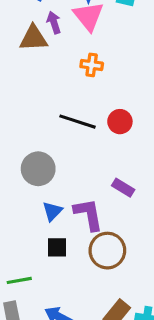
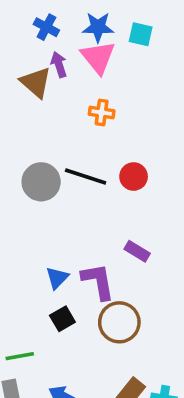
brown triangle: (33, 38) -> (36, 82), turned 44
gray circle: (38, 169) -> (41, 182), moved
black square: (57, 247) -> (62, 319), turned -30

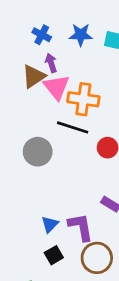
pink triangle: (98, 57) -> (56, 87), moved
brown triangle: (36, 82) -> (34, 76), turned 45
orange cross: (102, 113) -> (83, 99), size x1.6
black line: (86, 177) -> (73, 127), moved

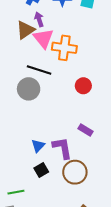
black line: (73, 127) -> (39, 70), moved

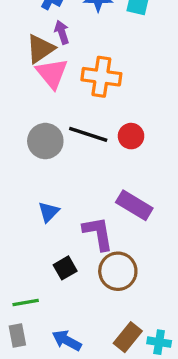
pink triangle: (43, 38) -> (52, 73), moved
black line: (39, 70) -> (88, 134), moved
purple rectangle: (85, 130) -> (134, 205), size x1.5
blue triangle: (38, 146) -> (49, 212), moved

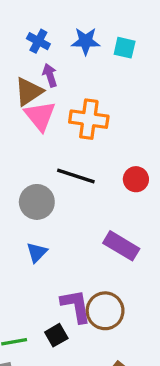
red circle: (131, 136) -> (136, 179), moved
gray circle: (45, 141) -> (37, 202), moved
purple L-shape: (98, 233) -> (76, 306), moved
black square: (65, 268) -> (56, 335), moved

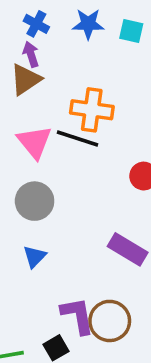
purple arrow: (50, 75) -> (31, 54), moved
pink triangle: (40, 116) -> (35, 142), moved
black line: (76, 176) -> (77, 138), moved

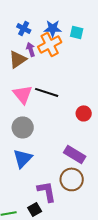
purple arrow: (31, 54) -> (31, 49), moved
orange cross: (92, 110) -> (50, 44), moved, turned -35
blue triangle: (35, 257) -> (23, 158), size x1.5
brown circle: (110, 321) -> (72, 179), moved

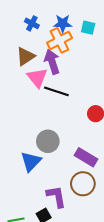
purple arrow: (31, 49) -> (52, 62), moved, size x1.6
pink triangle: (23, 94) -> (37, 78), moved
gray circle: (23, 127) -> (48, 141), moved

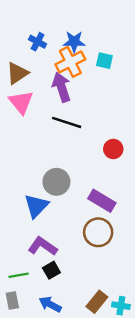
cyan square: (88, 28) -> (104, 61), moved
brown triangle: (26, 56) -> (17, 73), moved
pink triangle: (37, 78) -> (21, 102), moved
purple L-shape: (56, 197) -> (43, 246), moved, turned -45

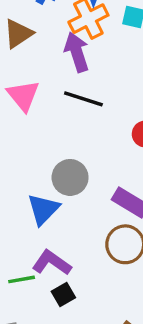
pink triangle: (21, 102) -> (23, 96), moved
green line: (19, 275) -> (22, 279), moved

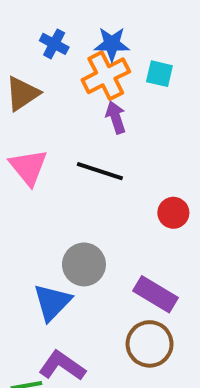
purple arrow: (77, 52) -> (116, 117), moved, size x0.7

